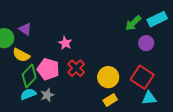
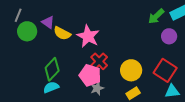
pink star: (65, 43) -> (88, 36), size x1.6
yellow semicircle: (21, 55) -> (62, 33), moved
pink pentagon: (48, 69) -> (90, 75), moved
gray star: (47, 95) -> (97, 88), moved

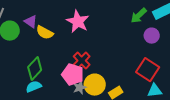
pink star: (88, 36) -> (78, 22), moved
yellow circle: (131, 70) -> (95, 85), moved

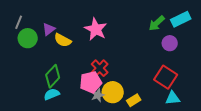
purple triangle: (31, 22) -> (49, 29), turned 48
pink pentagon: (73, 75) -> (91, 82), turned -30

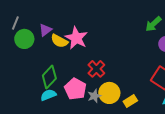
pink star: (96, 29) -> (76, 38), moved
pink pentagon: (91, 82) -> (75, 89), moved, turned -30

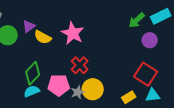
pink star: (76, 38) -> (73, 33), moved
pink pentagon: (75, 89) -> (59, 85), turned -30
yellow rectangle: (130, 101) -> (129, 97), moved

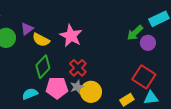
green arrow: (137, 20) -> (135, 33), moved
green diamond: (33, 73) -> (43, 67), moved
gray star: (78, 92) -> (77, 87), moved

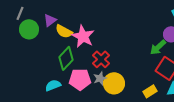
green arrow: (135, 33) -> (158, 47), moved
pink star: (71, 36) -> (83, 36), moved

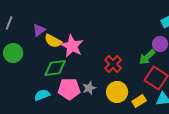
green circle: (29, 29) -> (13, 53), moved
green diamond: (66, 58) -> (55, 68), turned 40
red cross: (101, 59) -> (113, 64), moved
yellow circle: (114, 83) -> (117, 92), moved

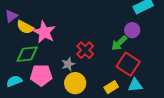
gray star: (89, 88) -> (68, 64), moved
yellow circle: (117, 92) -> (75, 83), moved

